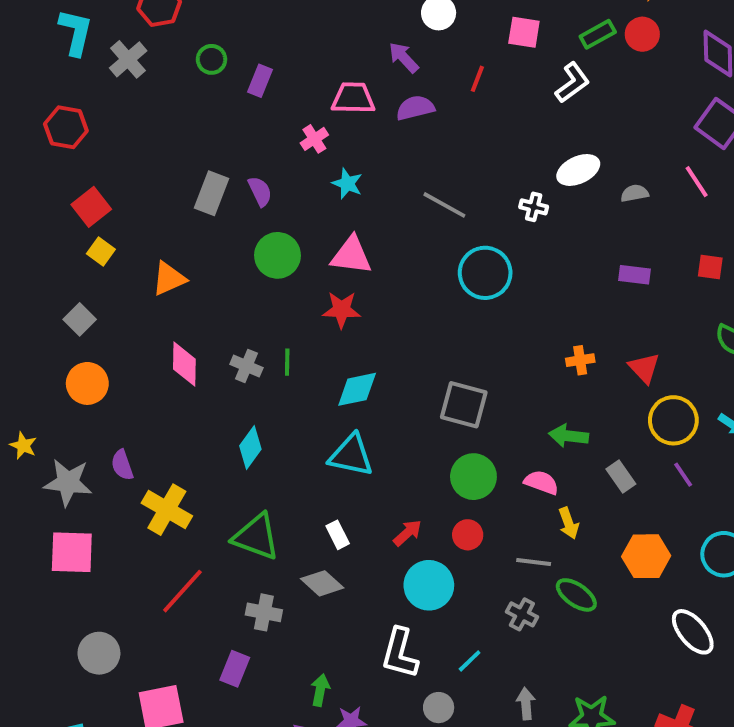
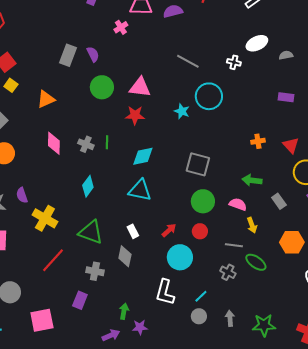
cyan star: (347, 184) -> (182, 111), moved
gray diamond: (322, 583) -> (125, 256), turned 60
gray circle: (439, 708) -> (199, 316), moved

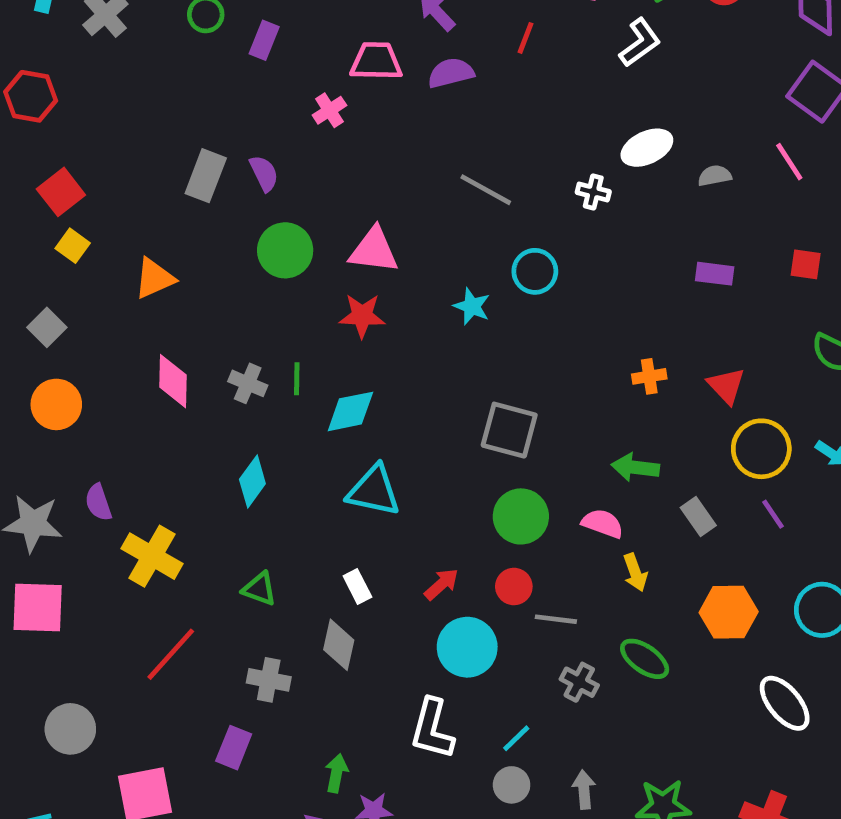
cyan circle: (209, 96) -> (535, 271), size x0.7
cyan diamond: (143, 156) -> (350, 411), moved
green triangle: (91, 232) -> (259, 589), size x0.6
gray line: (234, 245) -> (556, 619), moved

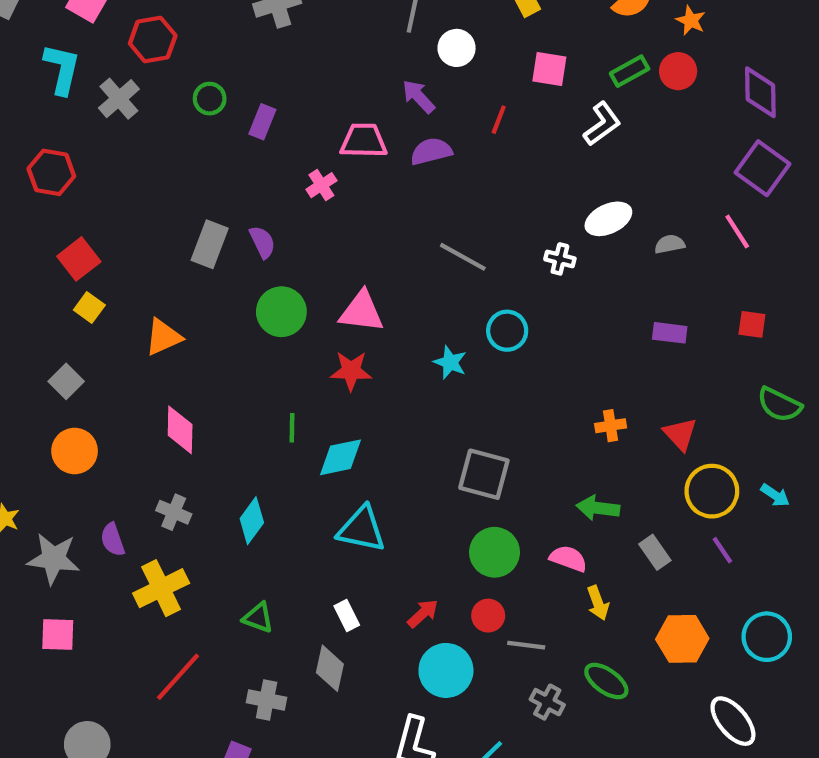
gray cross: (248, 383) -> (174, 512), moved
yellow cross: (152, 556) -> (161, 588), turned 34
pink square: (38, 608) -> (58, 635), size x0.7

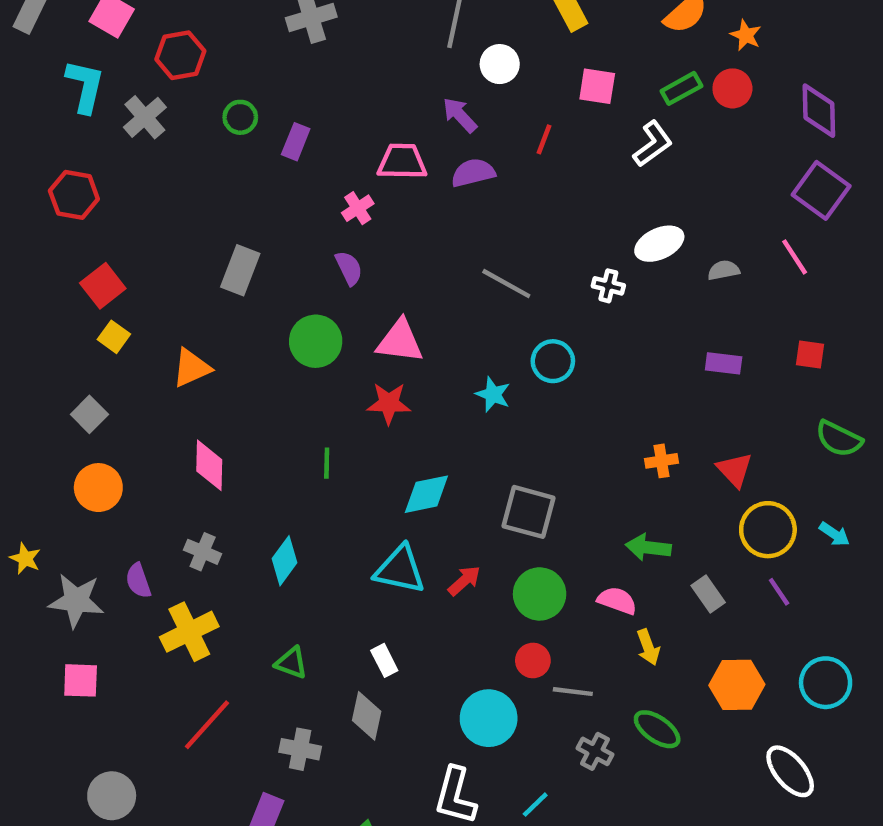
purple semicircle: (262, 242) -> (349, 268), moved
cyan diamond: (340, 457) -> (426, 494), moved
red arrow: (423, 613) -> (464, 581), moved

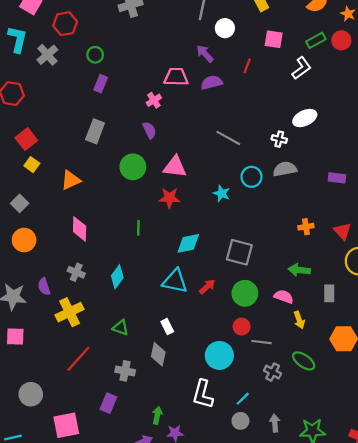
purple rectangle: (296, 142) -> (101, 84), moved
gray semicircle: (724, 270) -> (285, 169), moved, size x1.5
gray rectangle: (708, 594) -> (329, 293), turned 35

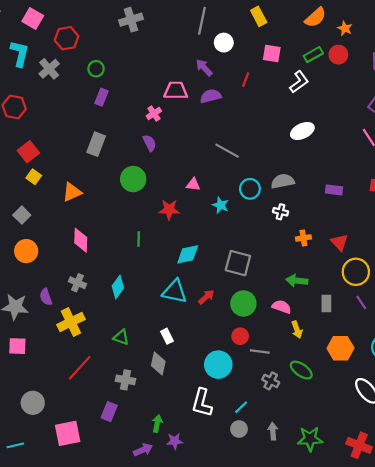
white cross: (279, 139) -> (281, 212), moved
pink triangle: (175, 167) -> (193, 184), moved, size x0.6

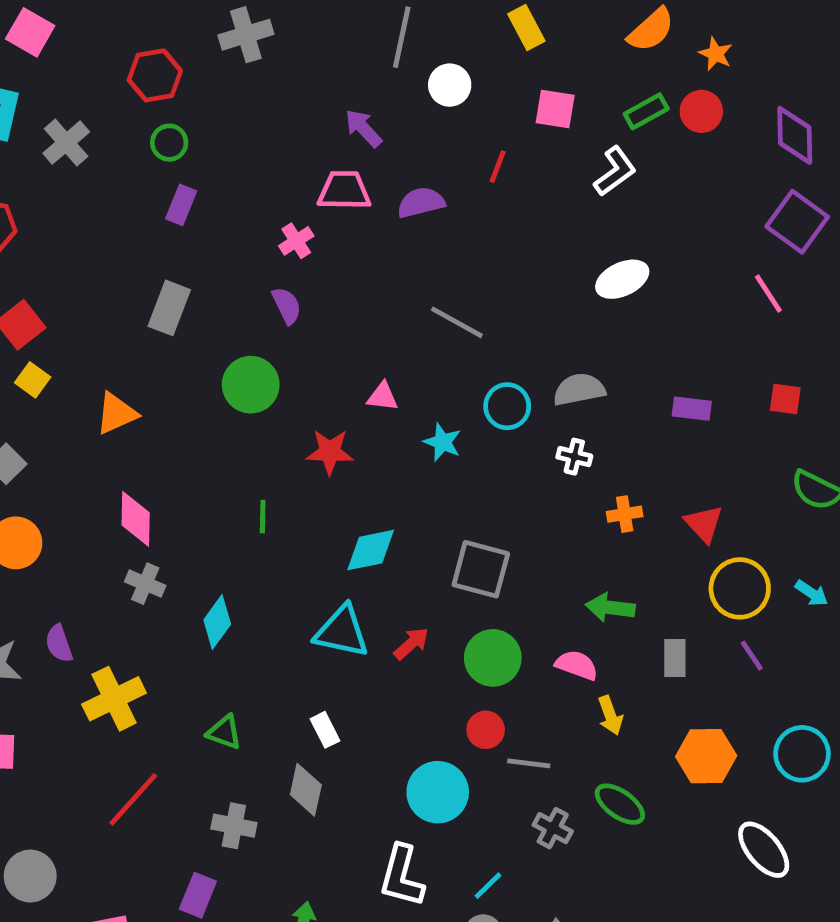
red hexagon: (67, 38) -> (155, 75), moved
purple arrow: (204, 68) -> (363, 128), moved
gray cross: (77, 283) -> (145, 584), moved

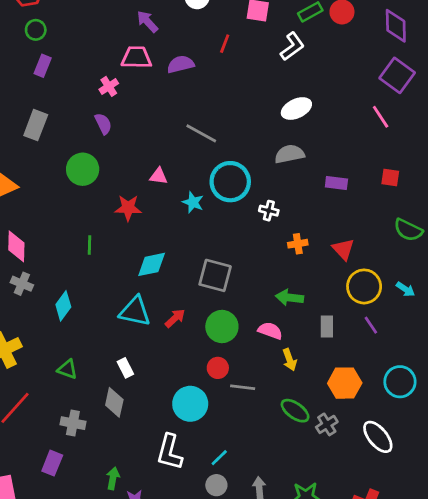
gray semicircle: (579, 389) -> (290, 154), moved
cyan circle: (507, 406) -> (230, 182), size x1.5
gray cross: (553, 828) -> (327, 424), moved, turned 30

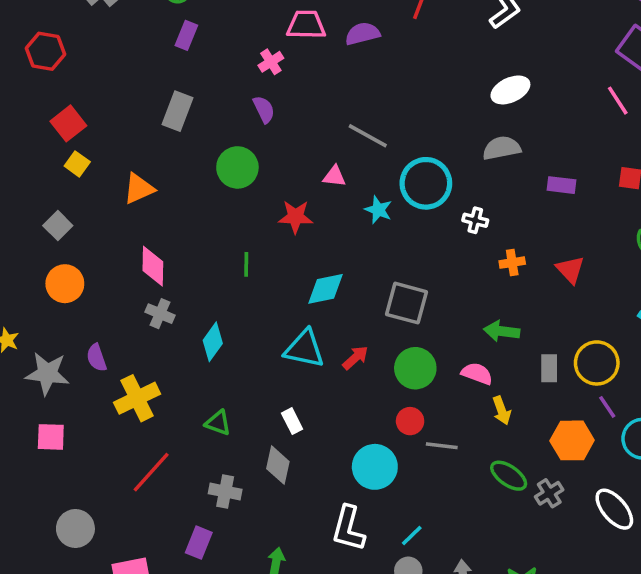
gray line: (201, 133) -> (368, 136), moved
yellow circle: (364, 286) -> (597, 363), moved
purple line: (371, 325) -> (607, 407), moved

